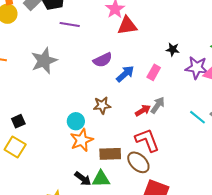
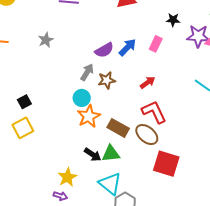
purple semicircle: (103, 60) -> (104, 50), moved
gray star: (44, 61) -> (46, 40), size x0.6
gray arrow: (158, 105) -> (87, 72), moved
yellow square: (15, 147) -> (23, 128), turned 35
brown rectangle: (110, 154) -> (118, 128), turned 35

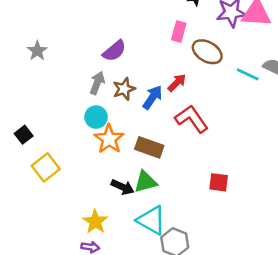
blue arrow: (127, 47) -> (152, 97), moved
yellow square: (23, 128) -> (46, 167), moved
brown ellipse: (147, 135) -> (207, 52), moved
red square: (166, 164) -> (219, 182), size x0.6

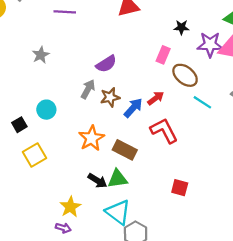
cyan line: (248, 74) -> (202, 102), moved
cyan circle: (96, 117) -> (46, 110), moved

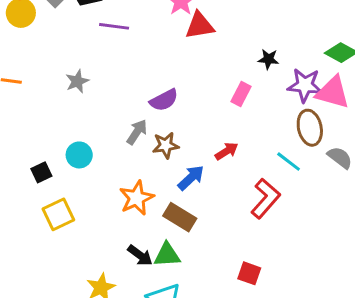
brown ellipse: (185, 75) -> (310, 128), moved, turned 35
blue arrow: (133, 108) -> (191, 178), moved
red L-shape: (164, 131) -> (265, 198), moved, turned 64

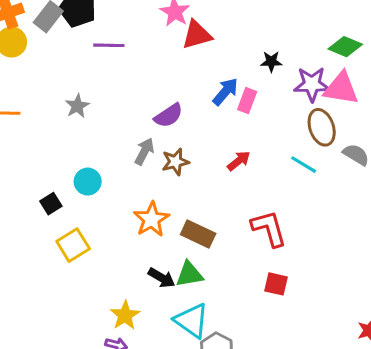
blue arrow: (191, 178) -> (225, 92), moved
red L-shape: (265, 198) -> (269, 228), moved, turned -51

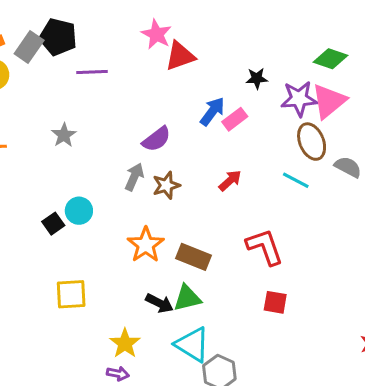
pink triangle: (341, 88) -> (329, 101), turned -45
pink rectangle: (247, 101) -> (235, 119), turned 35
black square: (51, 204) -> (53, 224), moved
yellow square: (73, 245) -> (71, 294), moved, turned 32

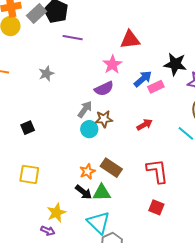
pink star: (156, 34) -> (112, 64), moved
black star: (257, 78) -> (175, 64), size x1.6
cyan circle: (79, 211) -> (89, 129), moved
orange star: (146, 245) -> (87, 171), moved, size x0.7

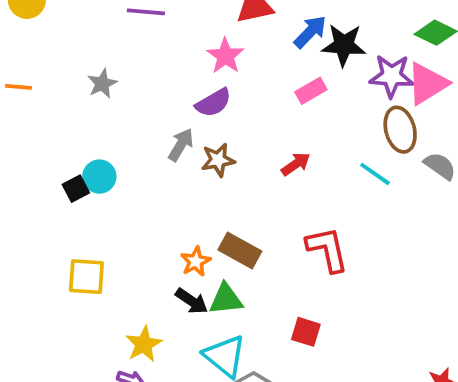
blue arrow: (143, 79) -> (310, 32), moved
cyan circle: (89, 129) -> (99, 177), moved
red square: (156, 207) -> (306, 332), moved

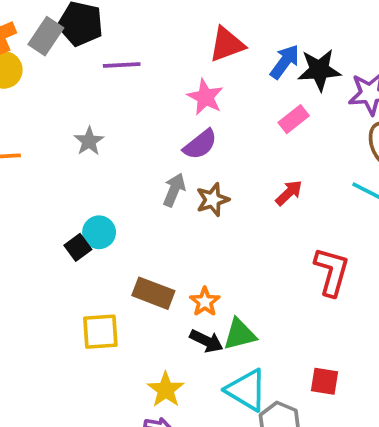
red L-shape: (327, 249) -> (332, 272), turned 36
brown rectangle: (240, 250) -> (153, 293), moved
red square: (306, 332) -> (325, 381), moved

